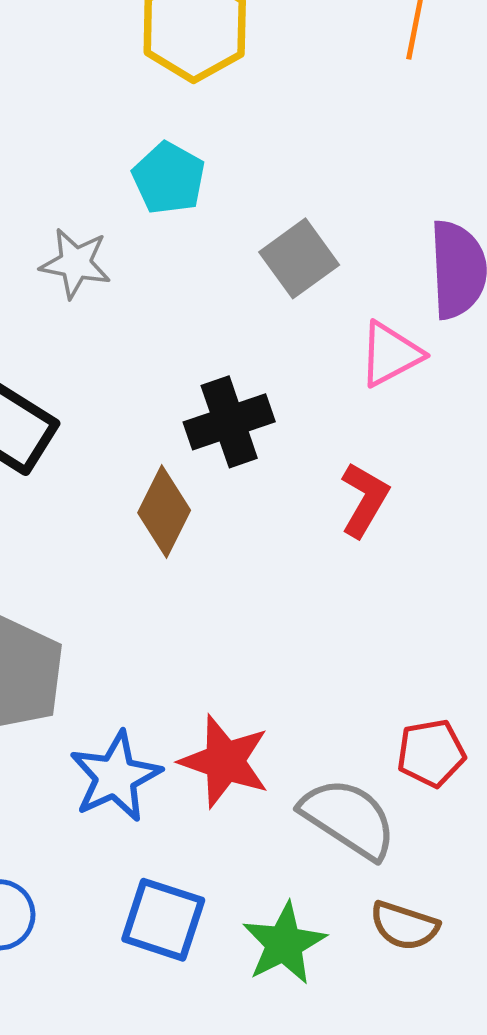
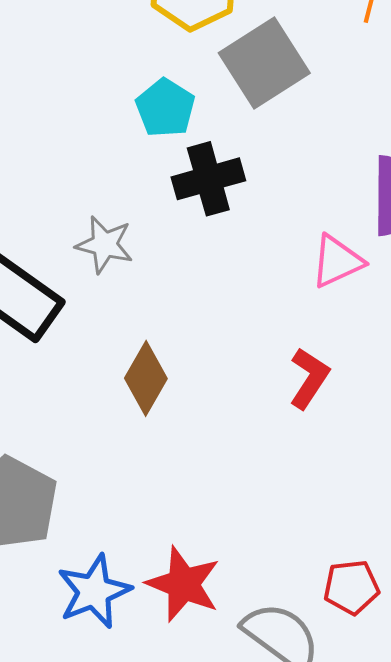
gray square: (299, 258) -> (264, 63), moved, size x1.4
gray star: (75, 263) -> (105, 245), moved
black cross: (229, 422) -> (208, 179), moved

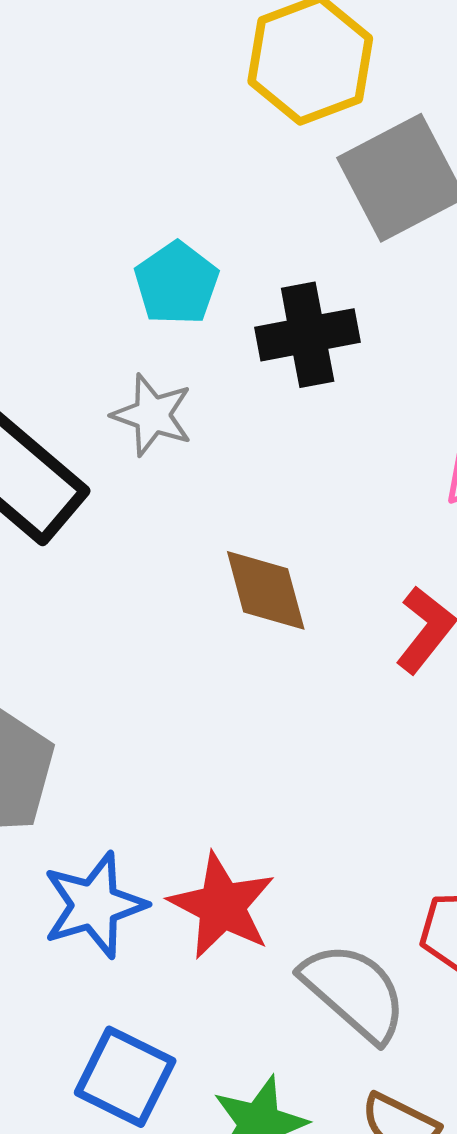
cyan pentagon: (165, 108) -> (177, 283), moved
brown diamond: (146, 378) -> (266, 590), moved, turned -50

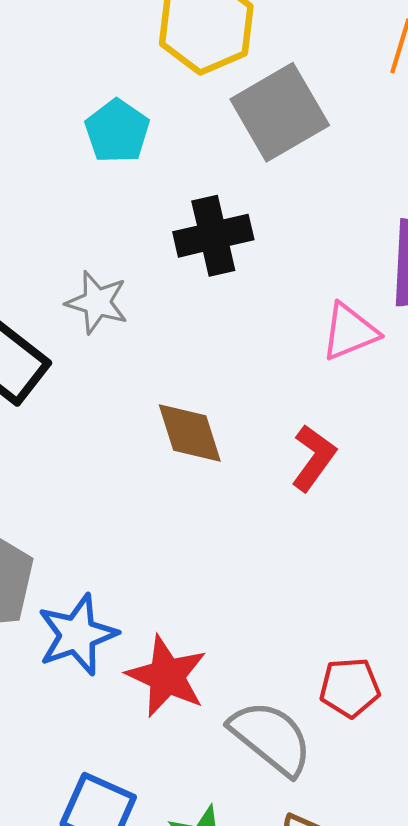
cyan pentagon: (177, 283) -> (117, 131), moved
blue star: (94, 905) -> (77, 635), moved

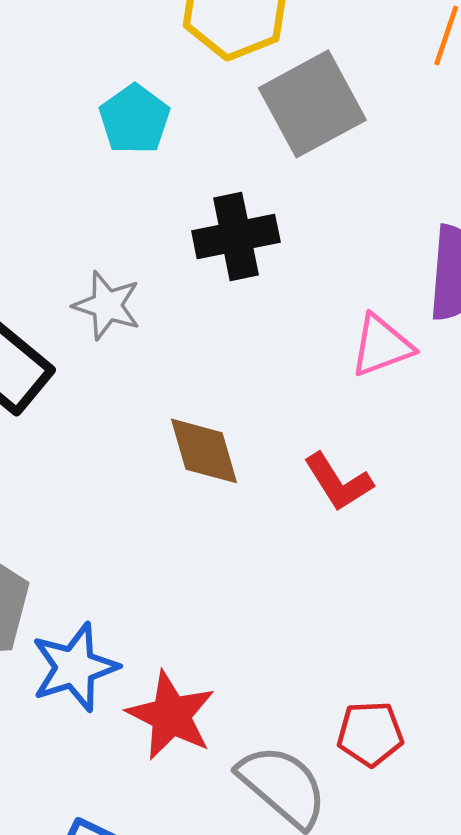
red L-shape: (314, 458) -> (338, 482), turned 110

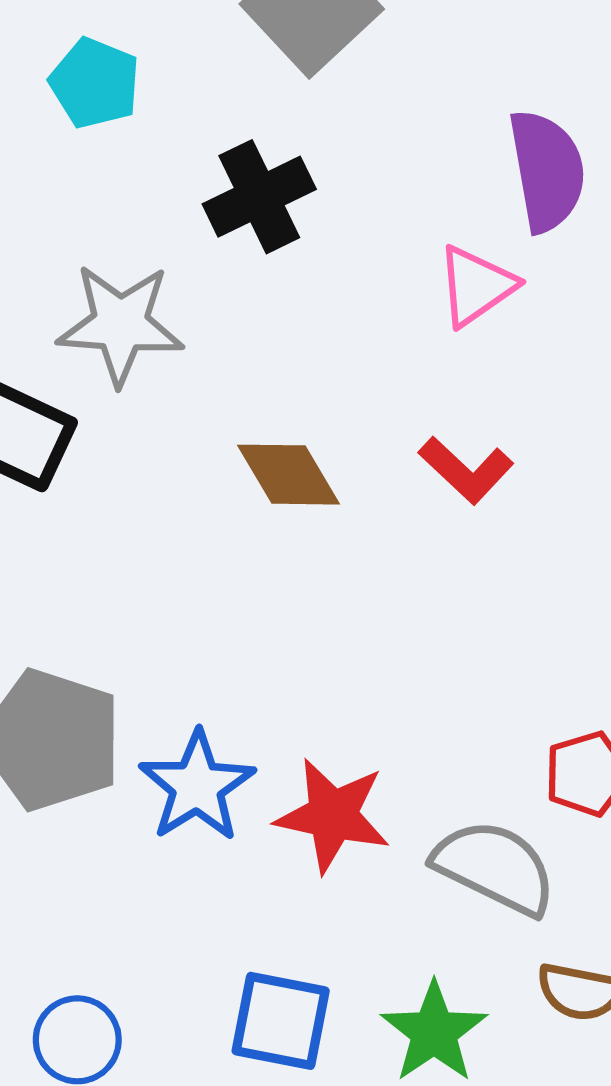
gray star: (107, 305) -> (120, 324), size x1.4

